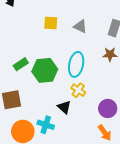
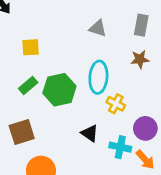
yellow square: (51, 23) -> (31, 47), moved
yellow cross: (78, 90) -> (116, 104), moved
cyan cross: (46, 125) -> (120, 147), moved

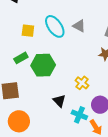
cyan ellipse: (98, 77) -> (55, 26), moved, turned -50

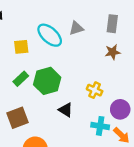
gray triangle: (79, 26) -> (76, 28), turned -32
black triangle: (59, 101) -> (66, 110), moved

